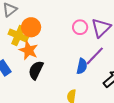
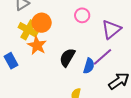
pink circle: (80, 27) -> (82, 15), moved
black semicircle: (36, 70) -> (67, 57), moved

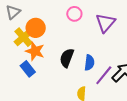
yellow cross: (28, 30) -> (24, 37), turned 30
purple line: (102, 57) -> (104, 75), moved
blue rectangle: (11, 61) -> (28, 69), moved

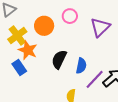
orange circle: (36, 28) -> (44, 26), moved

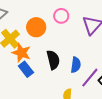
black semicircle: (59, 59) -> (53, 60), turned 144
blue rectangle: (19, 67) -> (26, 69), moved

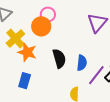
pink circle: (61, 16) -> (48, 14), moved
blue rectangle: (26, 69) -> (25, 81), moved, turned 56

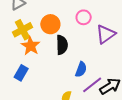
pink circle: (48, 14) -> (84, 17), moved
black semicircle: (59, 58) -> (62, 45), moved

